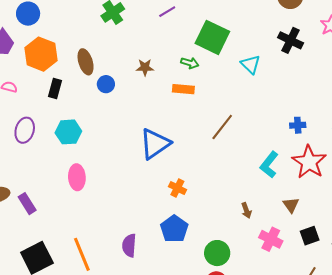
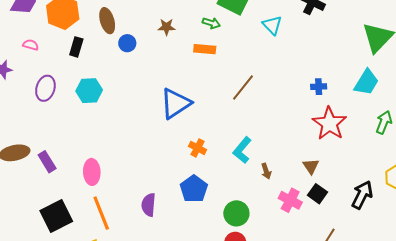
cyan L-shape: (269, 165) -> (242, 150), moved
pink ellipse: (77, 177) -> (92, 172), moved
black square: (310, 236) -> (318, 194), moved, turned -36

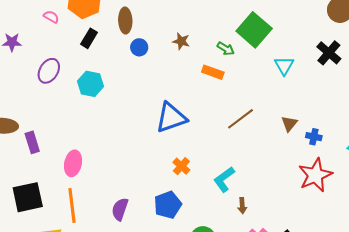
pink semicircle: (31, 45) -> (51, 17), moved
brown triangle: (311, 166) -> (289, 124), moved

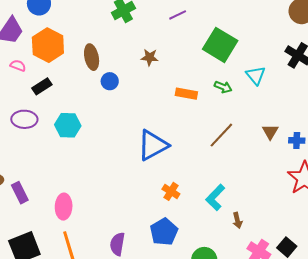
black rectangle: (89, 38) -> (42, 86), moved, turned 36
brown star: (181, 41) -> (150, 57), moved
green arrow: (226, 49) -> (223, 87), moved
purple ellipse: (49, 71) -> (24, 119), turned 70

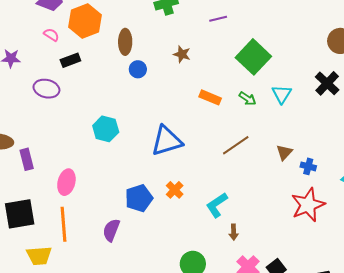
cyan hexagon: (68, 125) -> (106, 129), moved
blue pentagon: (164, 232) -> (139, 198), moved

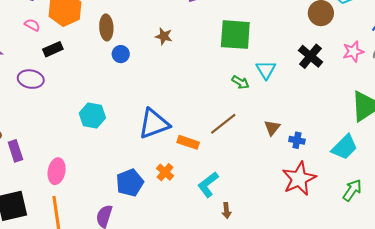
green square: (253, 57) -> (235, 35), turned -36
orange rectangle: (210, 97) -> (188, 142), moved
green arrow: (248, 99) -> (240, 82), moved

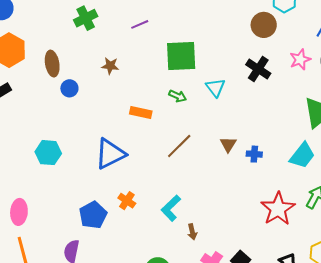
green arrow: (240, 82) -> (178, 96), moved
orange rectangle: (188, 142) -> (141, 112), moved
red star: (299, 179) -> (278, 209), moved

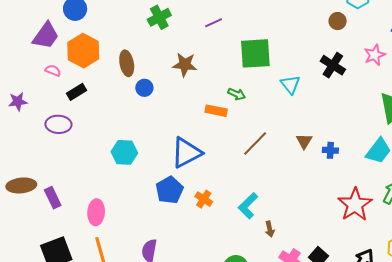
brown circle: (264, 25) -> (338, 21), size x0.7
brown star: (110, 66) -> (185, 65), size x1.4
green arrow: (178, 96) -> (237, 94), moved
blue pentagon: (93, 215) -> (169, 190), moved

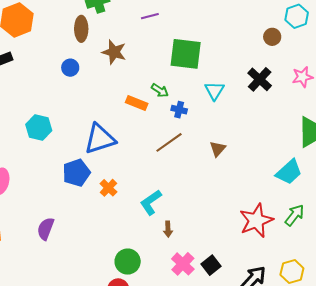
brown ellipse: (127, 63) -> (81, 29), moved
blue cross: (330, 150) -> (179, 110), moved

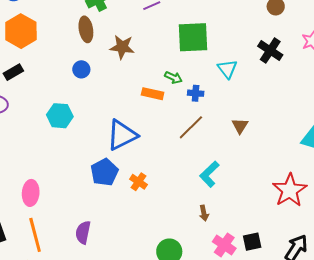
cyan hexagon: (39, 128) -> (60, 116), moved
cyan L-shape: (151, 202) -> (209, 174), moved
black square: (211, 265) -> (252, 242), turned 36

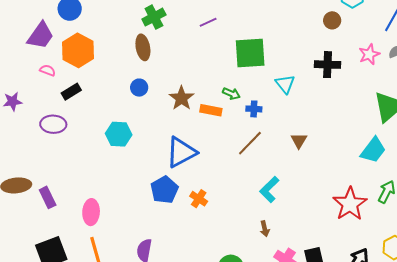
brown star: (122, 47) -> (182, 98), moved, turned 30
black cross: (270, 50) -> (328, 65), turned -30

